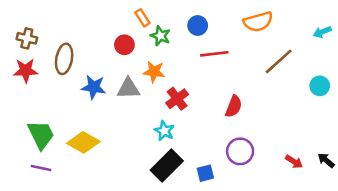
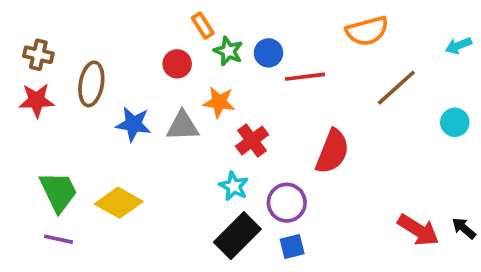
blue circle: (198, 26) -> (268, 53), moved
red semicircle: (234, 106) -> (332, 152), size x1.4
purple circle: (240, 151) -> (287, 203), moved
red arrow: (294, 162) -> (418, 230), size x1.6

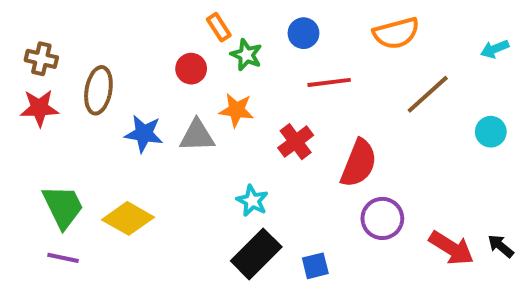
blue circle: (268, 53) -> (304, 33), moved
red cross: (252, 141) -> (296, 142), moved
purple circle: (287, 203) -> (382, 218), moved

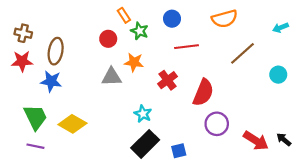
blue star: (144, 134) -> (51, 81), moved

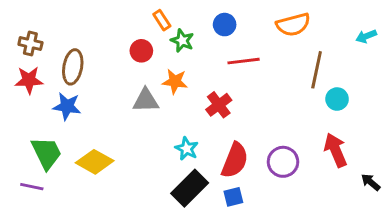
brown line: (242, 53) -> (317, 70), turned -36
cyan circle: (278, 75) -> (337, 99), moved
red semicircle: (203, 93) -> (235, 160), moved
red arrow: (256, 141) -> (336, 150), moved, turned -145
purple line: (35, 146) -> (32, 187), moved

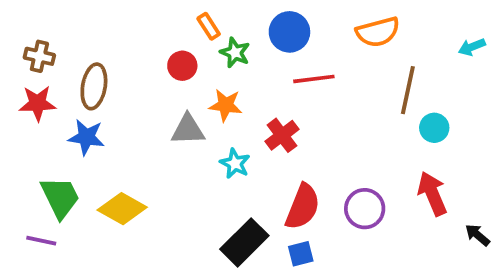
blue circle: (225, 25) -> (289, 32), size x1.4
cyan star: (187, 149) -> (235, 164), moved

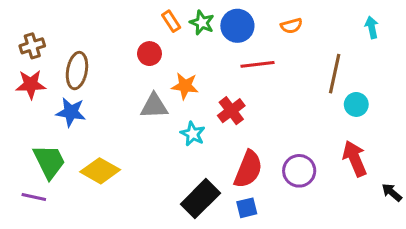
orange semicircle: (378, 32) -> (291, 26), moved, size x0.6
cyan arrow: (472, 47) -> (372, 27), moved, turned 100
green star: (235, 53) -> (202, 23), moved
brown cross: (39, 56) -> (32, 46), turned -30

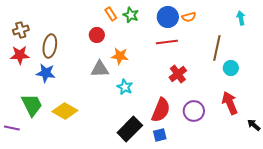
blue circle: (237, 26) -> (168, 17), moved
red cross: (231, 111) -> (178, 74), moved
purple line: (34, 197) -> (12, 128), moved

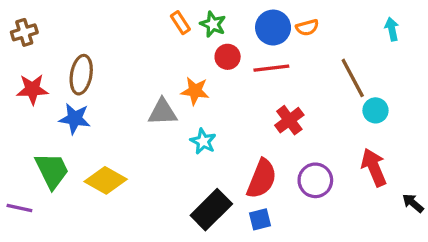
brown cross: (21, 30) -> (24, 32), moved
red circle: (97, 35) -> (228, 57), moved
brown line: (217, 48) -> (353, 78), turned -40

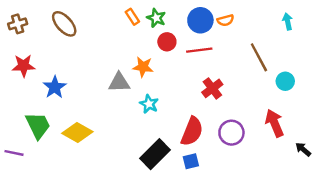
brown ellipse: (81, 75) -> (64, 24), moved, turned -52
cyan circle: (375, 110) -> (285, 81), moved
blue star: (75, 119) -> (55, 87), turned 30

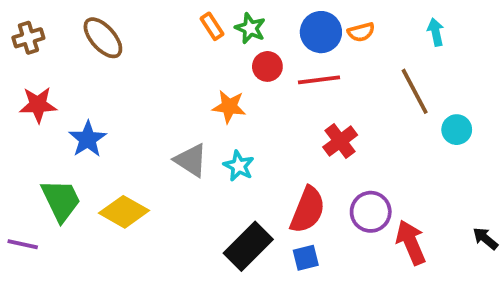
cyan arrow: (288, 21) -> (436, 32), moved
gray triangle: (119, 82) -> (191, 160), moved, turned 35
red arrow: (274, 123) -> (411, 242), moved

